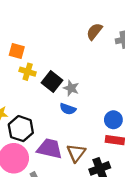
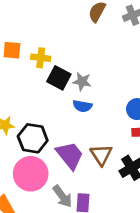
yellow cross: (28, 72) -> (41, 58), moved
purple trapezoid: (50, 149) -> (70, 155), turned 48

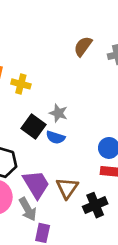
black square: (59, 78) -> (34, 127), moved
gray arrow: (62, 196) -> (28, 209), moved

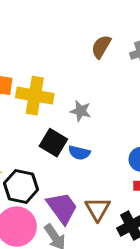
yellow cross: (21, 84) -> (35, 96), size x1.6
gray star: (58, 113) -> (81, 111), moved

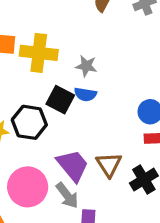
blue semicircle: (79, 153) -> (85, 94), moved
black hexagon: (21, 186) -> (29, 122), moved

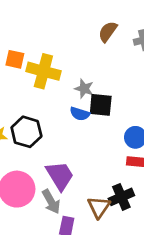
black square: (60, 100) -> (101, 105), moved, turned -30
brown triangle: (109, 165) -> (99, 207), moved

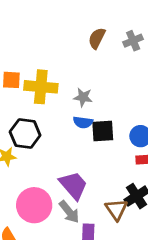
black square: (101, 105) -> (103, 131), moved
black hexagon: (26, 132) -> (25, 133), moved

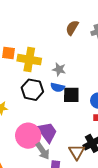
black hexagon: (25, 133) -> (32, 90), moved
pink circle: (34, 205) -> (28, 136), moved

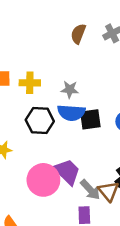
yellow cross: (29, 60) -> (30, 83), size x0.7
blue semicircle: (58, 87) -> (71, 113), size x1.5
gray arrow: (43, 151) -> (90, 190), moved

